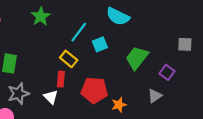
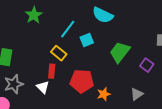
gray triangle: (155, 96) -> (137, 94), moved

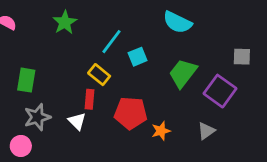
cyan semicircle: (103, 15) -> (177, 22), moved
purple square: (147, 65) -> (220, 91), size x1.6

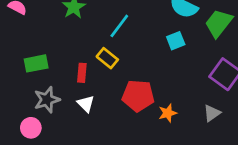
cyan square: (138, 57) -> (176, 41), moved
green trapezoid: (183, 73) -> (219, 23), moved
green rectangle: (26, 80) -> (36, 63), turned 70
red rectangle: (89, 99) -> (82, 73), moved

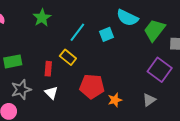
cyan square: (176, 41) -> (107, 34), moved

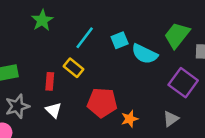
cyan semicircle: (127, 18) -> (145, 54), moved

